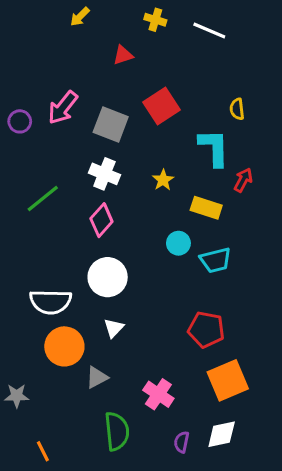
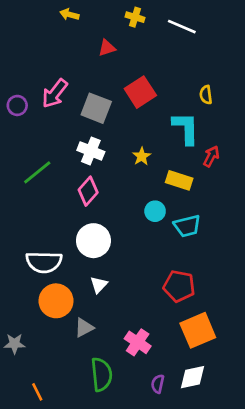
yellow arrow: (80, 17) -> (69, 14), turned 60

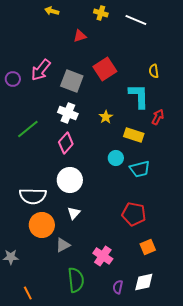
orange square: (198, 330) -> (148, 247), size x0.6

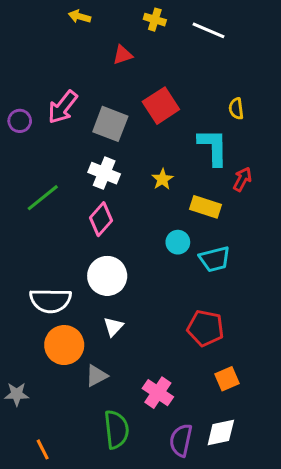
purple semicircle: (118, 287) -> (181, 440), size x1.5

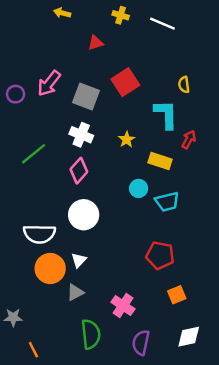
white triangle: (113, 327) -> (79, 260), moved
gray star: (17, 394) -> (13, 317), moved
white diamond: (221, 433) -> (189, 337), moved

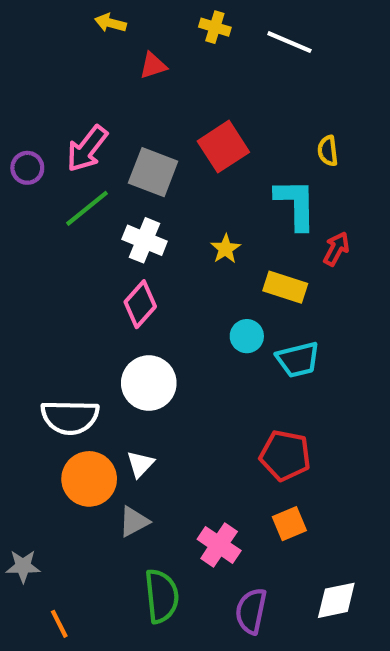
red triangle: (96, 43) -> (153, 66), moved
green line: (33, 154) -> (87, 208), moved
orange square: (177, 295) -> (289, 524), moved

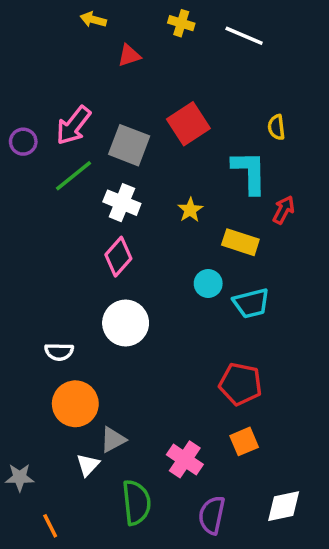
white semicircle: (70, 417) -> (59, 352), size x0.6
white triangle: (140, 464) -> (88, 465), moved

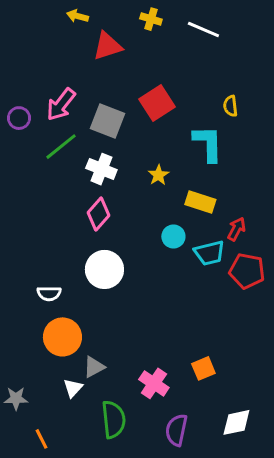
red triangle: (129, 55) -> (107, 46), size x1.5
red arrow: (284, 210) -> (236, 229), moved
red pentagon: (240, 384) -> (247, 271), moved

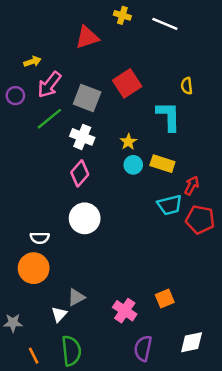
yellow arrow: (77, 16) -> (32, 62), moved, turned 147
cyan circle: (173, 236) -> (133, 165), moved
orange circle: (62, 337) -> (34, 268), moved
green semicircle: (113, 419) -> (71, 351), moved

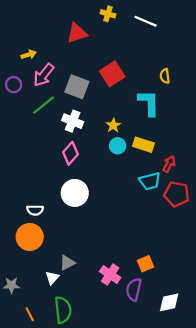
purple semicircle: (143, 348) -> (134, 290), moved

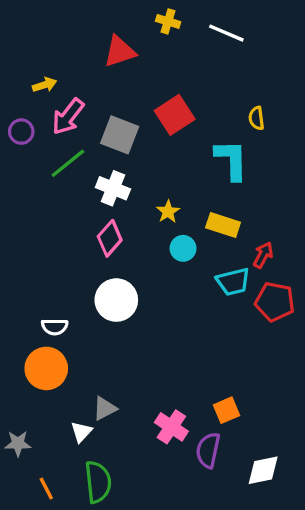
yellow star: (113, 125) -> (168, 212), moved
cyan circle: (118, 146) -> (183, 248), moved

